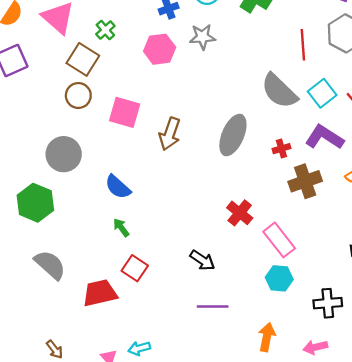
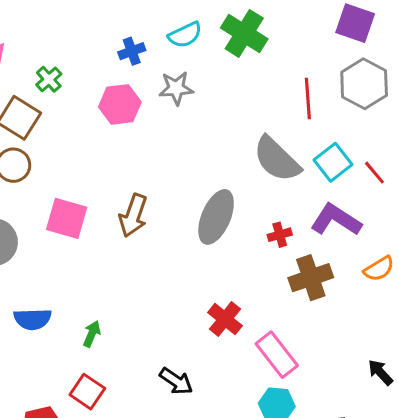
pink square: (125, 112) -> (67, 218), moved
blue semicircle: (118, 187) -> (33, 319), moved, turned -44
green arrow: (121, 228) -> (92, 334), moved, turned 60

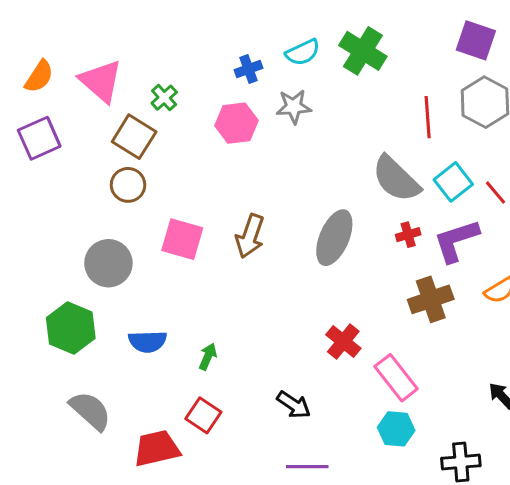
purple L-shape: (336, 220) -> (456, 241), turned -51
red cross: (280, 235) -> (408, 235), moved

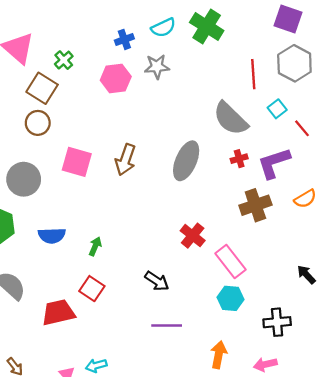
cyan square: (453, 182) -> (277, 109), moved, size x0.7

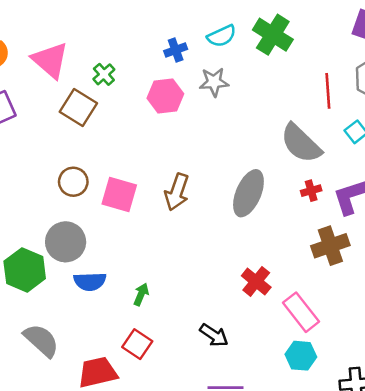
brown circle: (38, 123) -> (73, 182), moved
gray circle: (24, 179) -> (66, 242), moved

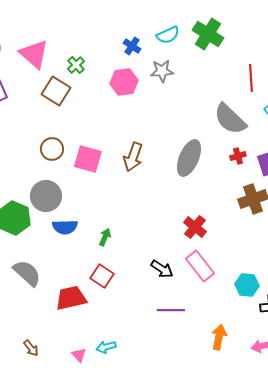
blue cross: (176, 50) -> (132, 46), turned -36
pink rectangle: (301, 312) -> (200, 266), moved
cyan hexagon: (301, 356) -> (247, 285), moved

